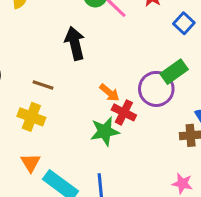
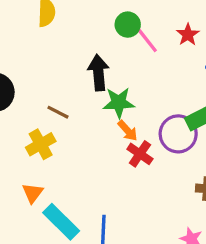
yellow cross: (31, 117) -> (41, 144), turned 32
green star: (105, 131) -> (119, 103), moved

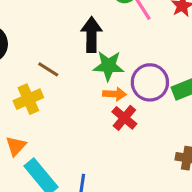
orange arrow: (128, 131) -> (115, 94), turned -50
purple circle: (178, 134) -> (150, 82), moved

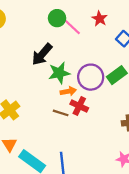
black arrow: (91, 35) -> (42, 54), turned -125
brown line: (48, 69) -> (61, 113), moved

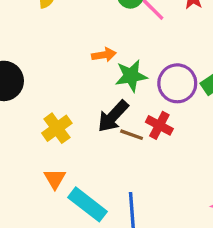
black arrow: (42, 54) -> (113, 116), moved
orange arrow: (68, 91) -> (104, 55), moved

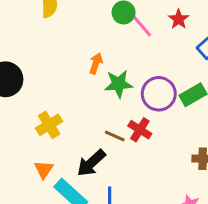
orange arrow: (104, 55) -> (96, 63), turned -66
black arrow: (113, 116) -> (91, 163), moved

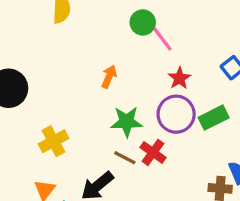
red star: (179, 19) -> (179, 78), moved
green star: (118, 84) -> (127, 122), moved

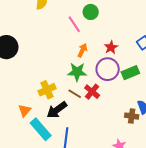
pink line: (162, 38) -> (74, 24), moved
orange arrow: (109, 77) -> (82, 50), moved
yellow cross: (54, 141) -> (47, 90), moved

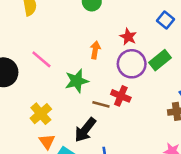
pink line: (74, 24) -> (41, 59), moved
green star: (77, 72) -> (77, 81), moved
yellow cross: (47, 90) -> (41, 114), moved

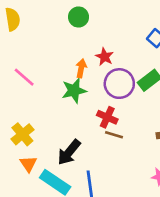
red star: (128, 37) -> (105, 57), moved
green star: (77, 81) -> (74, 91), moved
brown line: (101, 104) -> (114, 135), moved

